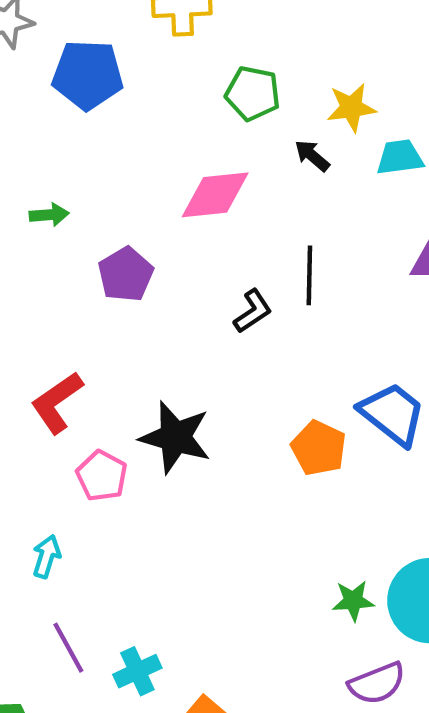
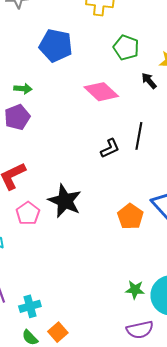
blue pentagon: (88, 75) -> (56, 45), moved
pink diamond: (215, 195) -> (101, 92), turned 40
purple pentagon: (126, 274) -> (17, 117), moved

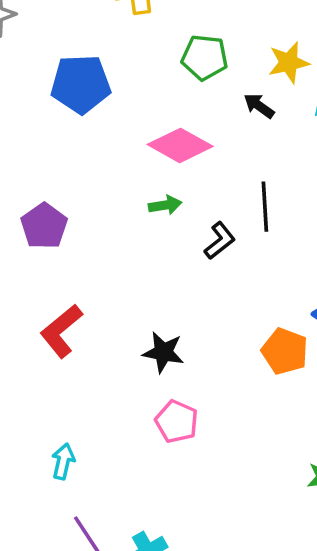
green arrow: (23, 89) -> (165, 205), moved
black star: (65, 201) -> (163, 352), size x0.7
pink pentagon: (28, 213) -> (177, 421), moved

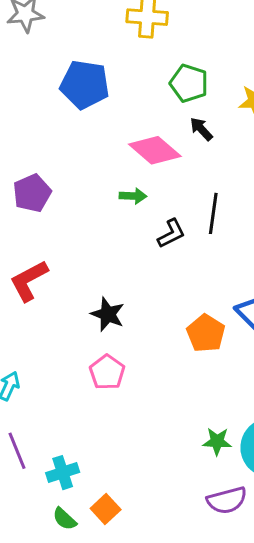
black arrow: (259, 106) -> (201, 129), moved

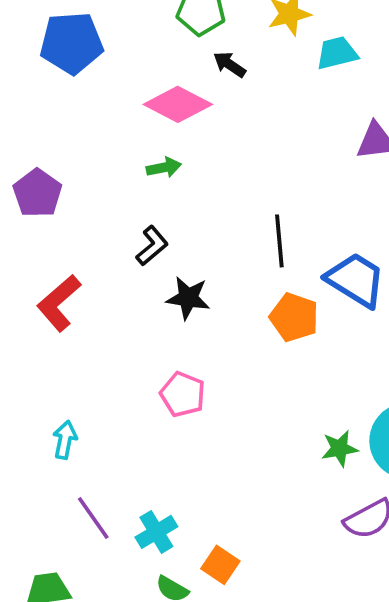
black line: (213, 213) -> (279, 241), moved
black L-shape: (171, 234) -> (152, 246), moved
black star: (108, 314) -> (188, 298), moved

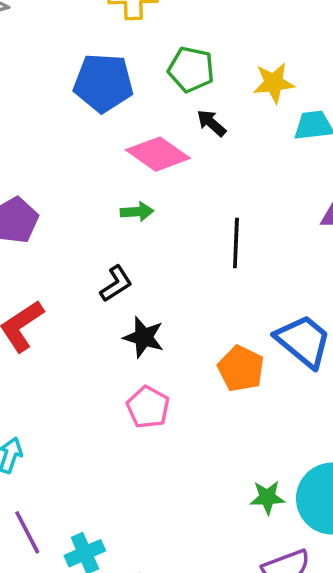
blue pentagon: (72, 43) -> (103, 83), moved
black line: (279, 241) -> (236, 243), moved
pink pentagon: (183, 394) -> (148, 407), moved

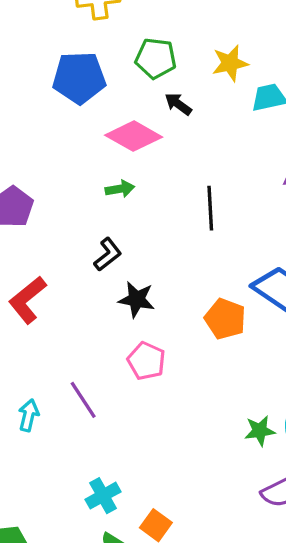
purple line: (27, 532) -> (83, 400), moved

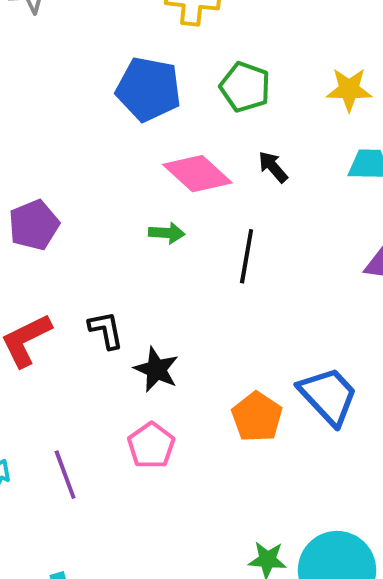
yellow star: (230, 63) -> (349, 89), moved
black arrow: (178, 104) -> (273, 167), moved
black line: (210, 208) -> (247, 256), moved
black L-shape: (108, 254) -> (106, 330), moved, turned -76

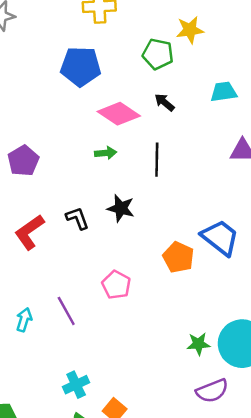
green pentagon: (245, 87) -> (158, 54), moved
yellow star: (349, 89) -> (190, 30), moved
black star: (156, 369) -> (121, 208), moved

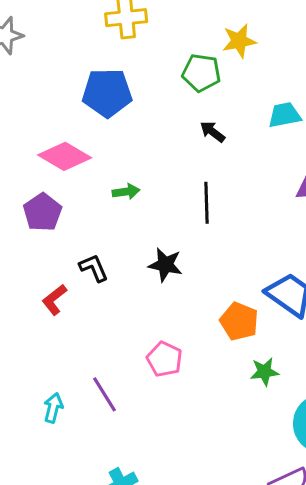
pink diamond: (119, 114) -> (65, 156), moved
green arrow: (106, 153) -> (126, 192), moved
black L-shape: (78, 218) -> (94, 268), moved
red L-shape: (29, 232) -> (54, 300), size x0.7
green star: (198, 344) -> (264, 372), moved

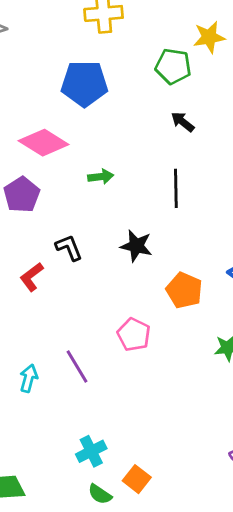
orange pentagon: (239, 321) -> (184, 290), moved

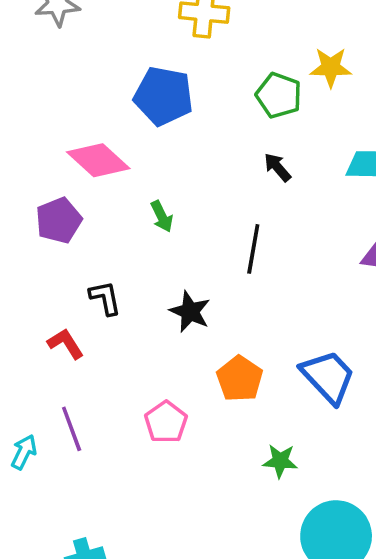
green arrow: (101, 177) -> (162, 216), turned 60
red L-shape: (32, 277) -> (66, 344), moved, turned 84
purple line: (77, 367) -> (72, 429), moved

